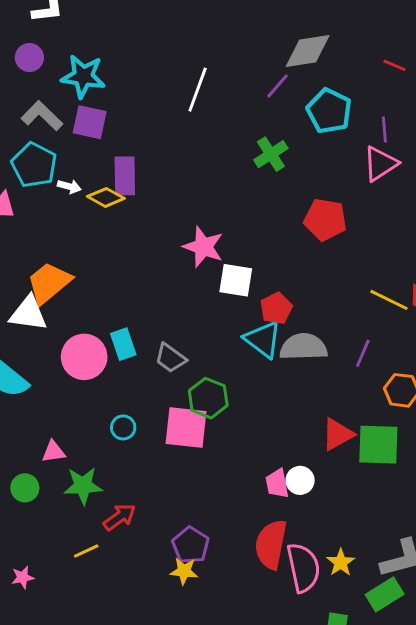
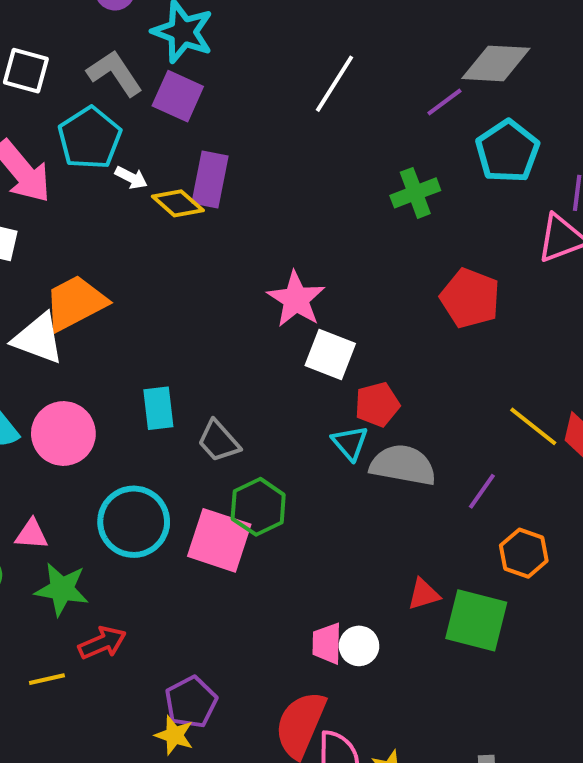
cyan triangle: (263, 339) -> (350, 443), size x0.7
pink circle: (84, 357) -> (63, 434), moved
cyan circle: (123, 427) -> (134, 522), size x2.0
red triangle: (337, 434) -> (424, 594), size x0.7

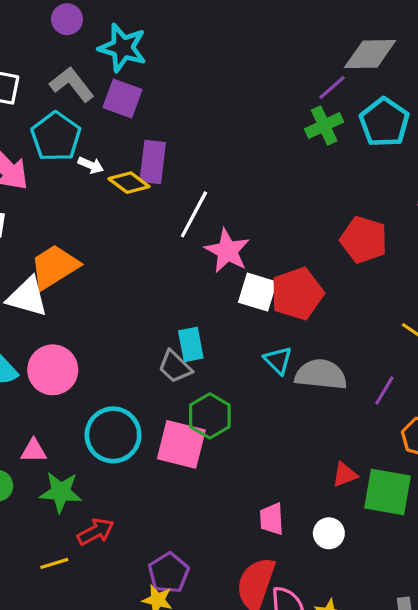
white line: (335, 84) -> (194, 214), moved
green cross: (415, 193) -> (324, 125), moved
red pentagon: (377, 404) -> (297, 294), moved, size x1.5
cyan rectangle: (158, 408) -> (191, 344), moved
white circle: (359, 646) -> (329, 533), moved

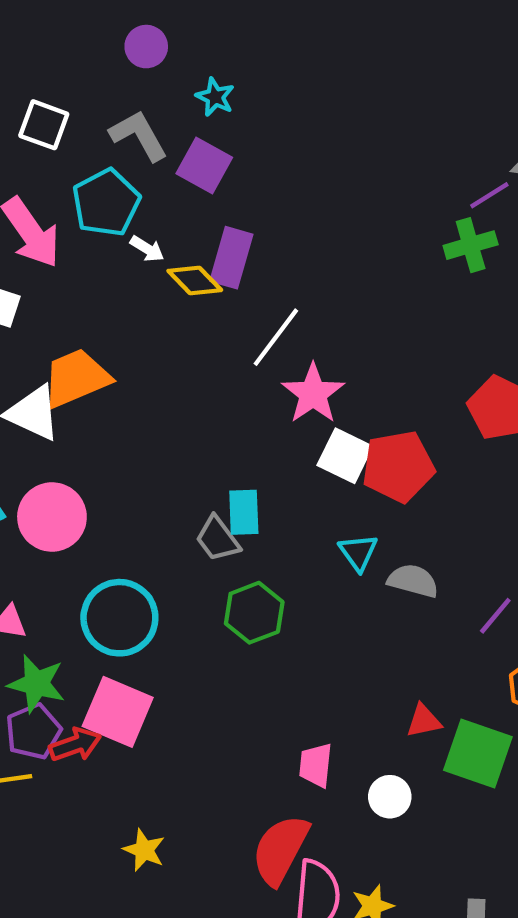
cyan star: (123, 48) -> (215, 97), size x0.6
gray semicircle: (321, 375) -> (413, 581), size x0.7
pink square: (181, 444) -> (118, 712), moved
purple pentagon: (169, 573) -> (33, 731), moved

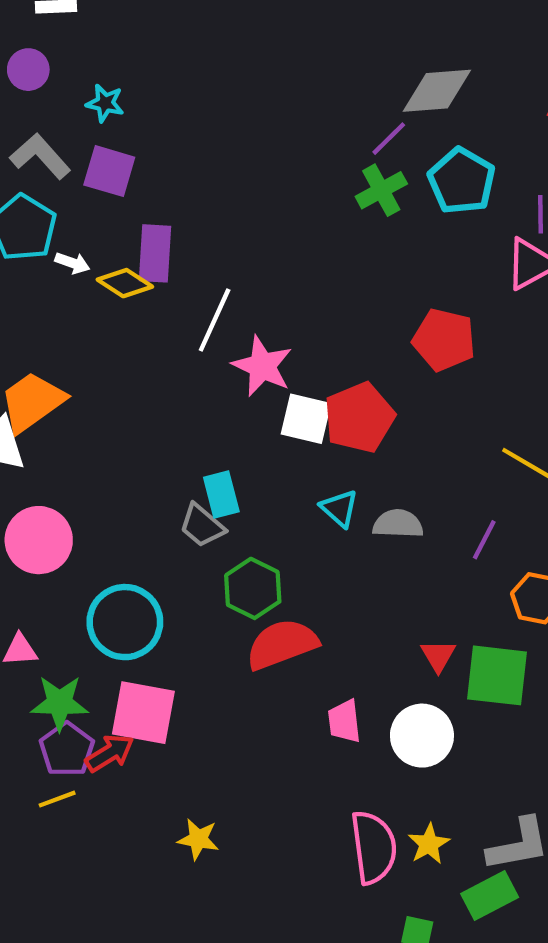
red triangle: (424, 721) -> (438, 656), turned -36
white circle: (390, 797) -> (422, 736), size x1.5
red semicircle: (280, 850) -> (282, 644), moved, turned 54

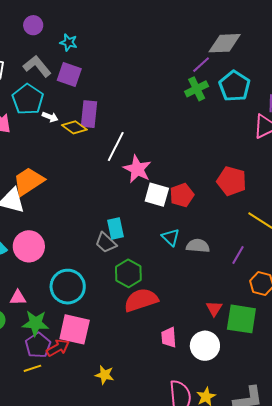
red pentagon: (444, 340) -> (232, 181), moved
red pentagon: (359, 418) -> (182, 195), size x0.7
yellow star: (198, 839) -> (105, 375), moved

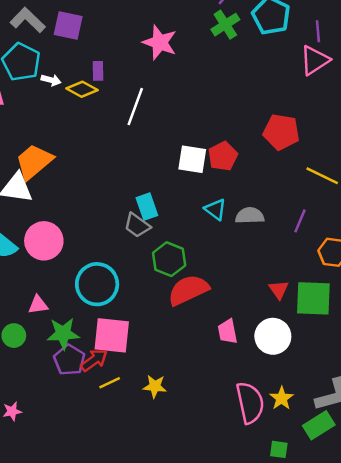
purple rectangle: (89, 114) -> (98, 71), size x0.6
pink star: (137, 169) -> (160, 42), moved
yellow line: (32, 368) -> (110, 383), moved

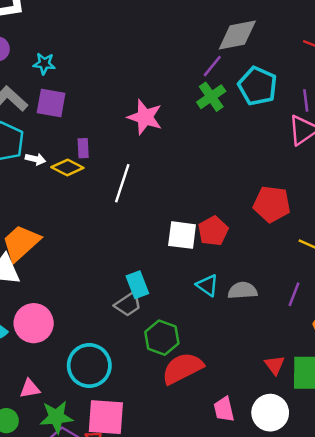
gray trapezoid: (137, 225) -> (128, 304), turned -68

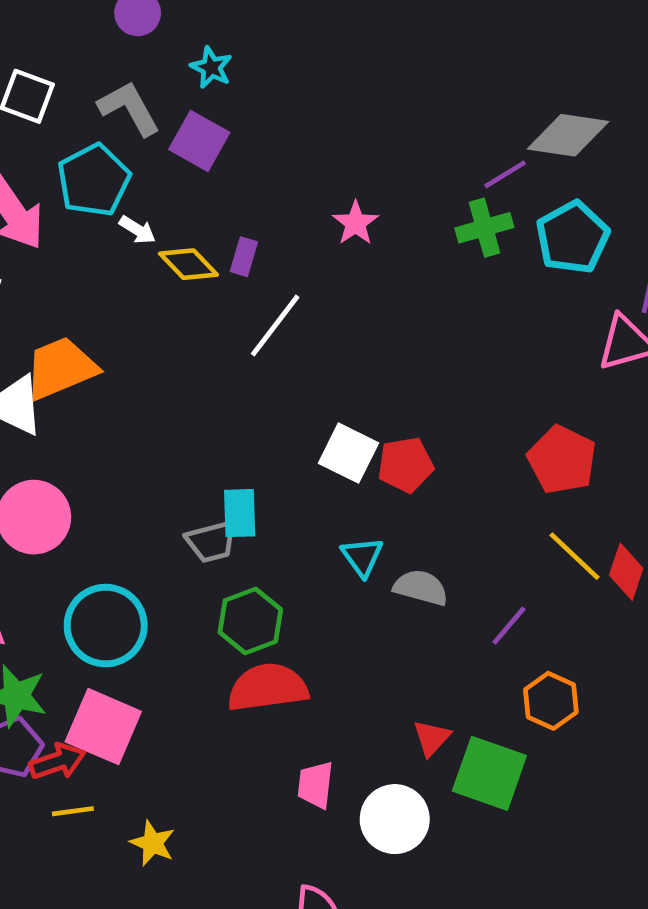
pink star: (145, 117) -> (356, 223), size x0.7
purple rectangle: (83, 148) -> (244, 257), moved
red pentagon: (272, 204) -> (562, 460), moved

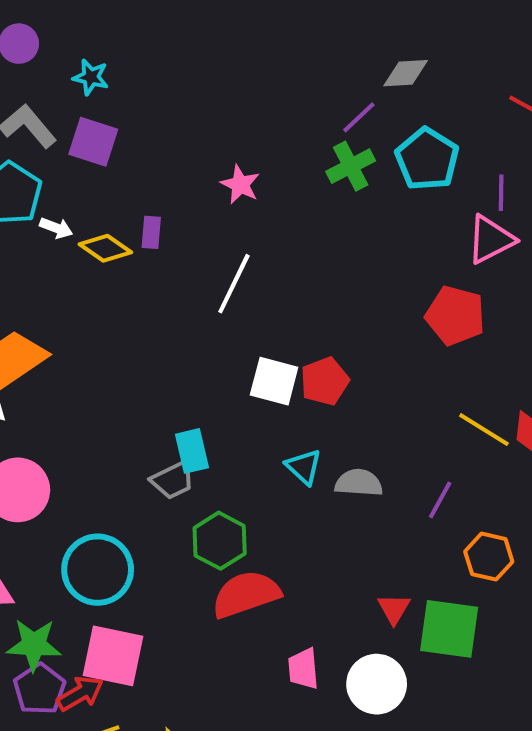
gray diamond: (568, 135) -> (406, 73), size x0.7
white line: (275, 325) -> (234, 284), moved
red pentagon: (562, 460) -> (455, 316), moved

